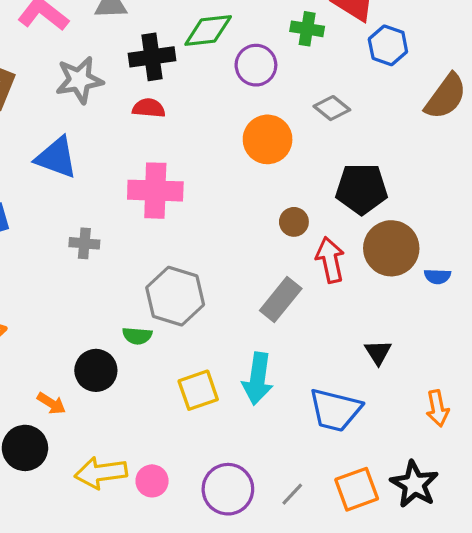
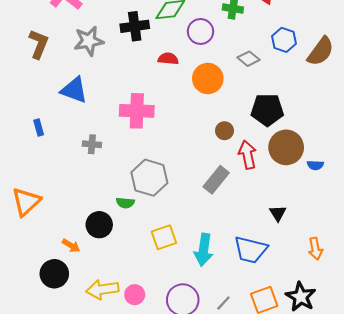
blue hexagon: (388, 45) -> (284, 40), moved
red semicircle: (149, 108) -> (168, 59), moved
cyan arrow: (258, 379) -> (204, 250), moved

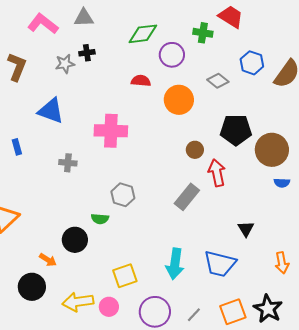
black cross: (135, 26) -> (87, 53), moved, size x0.6
gray star: (89, 41) -> (65, 64), size x0.7
brown circle: (286, 147) -> (272, 150), moved
gray hexagon: (149, 178) -> (123, 195), size x0.7
yellow square: (164, 237) -> (125, 276), moved

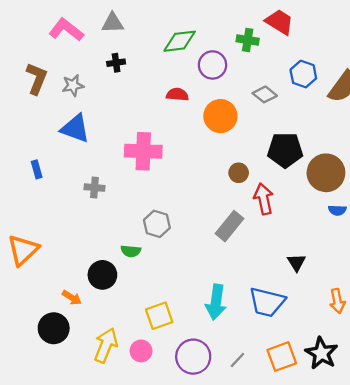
gray star: (65, 64) -> (73, 85), moved
yellow arrow: (78, 302) -> (106, 345), turned 120

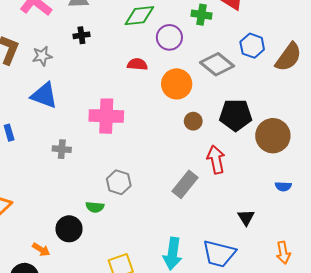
gray diamond: (265, 94) -> (217, 64), size x1.5
brown circle: (239, 173) -> (193, 121), moved
blue semicircle: (337, 210) -> (283, 186), moved

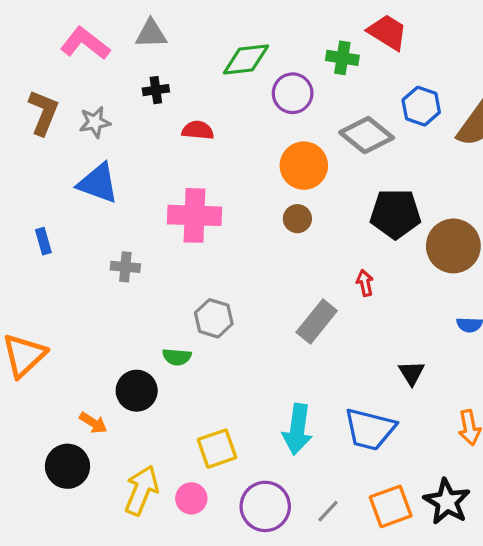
red semicircle: (137, 64) -> (198, 130), moved
brown circle: (193, 121) -> (297, 219), moved
red arrow: (216, 159) -> (365, 283), size x0.6

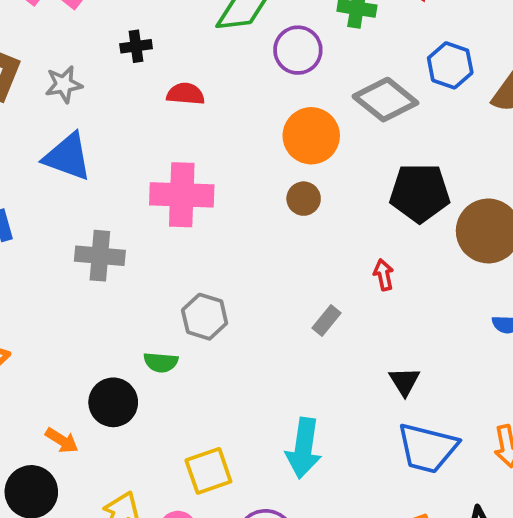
gray cross: (125, 267) -> (100, 256), size x1.4
gray rectangle: (317, 322) -> (326, 320), size x0.6
black triangle: (412, 373) -> (405, 381), moved
blue trapezoid: (370, 429) -> (427, 448), moved

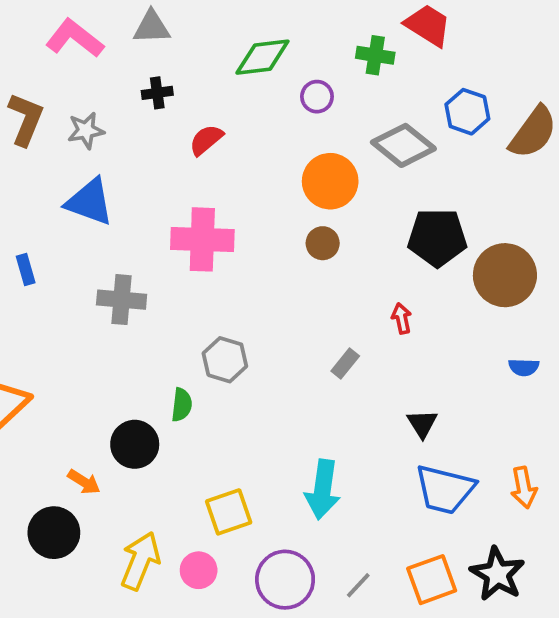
purple circle: (298, 50) -> (317, 97), size x0.7
red semicircle: (186, 94) -> (206, 140), turned -45
green semicircle: (161, 362) -> (182, 405), turned -88

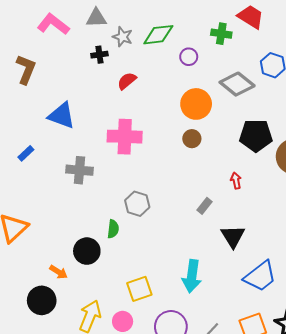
gray star: (86, 130) -> (123, 37), moved, turned 30
blue rectangle: (26, 270) -> (26, 153), turned 63
black triangle: (422, 424) -> (233, 236), moved, size x1.4
blue trapezoid: (445, 489) -> (260, 276), turned -52

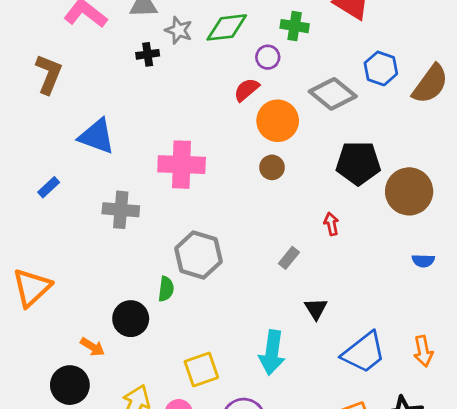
green cross: (221, 34) -> (295, 26), moved
red semicircle: (127, 81) -> (247, 90), moved
gray hexagon: (137, 204) -> (198, 255), size x1.4
black triangle: (233, 236) -> (316, 309), moved, size x0.7

